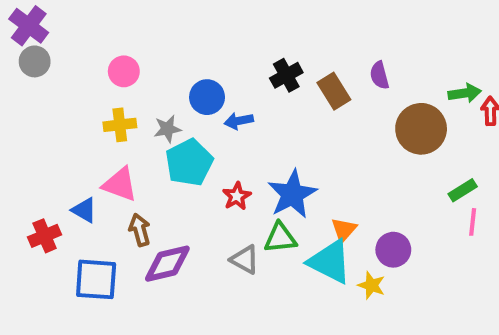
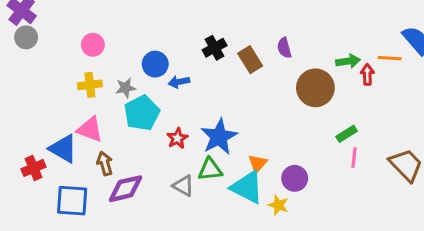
blue triangle: (84, 210) -> (63, 149), size x1.5

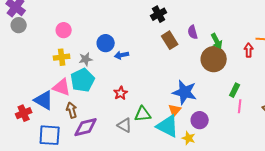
black cross: (215, 48) -> (159, 14), moved
green arrow: (348, 61) -> (217, 41), moved, turned 70
cyan pentagon: (142, 113) -> (83, 80), moved
green rectangle: (347, 134) -> (235, 90), turned -32
blue star: (219, 137) -> (185, 92), moved, turned -30

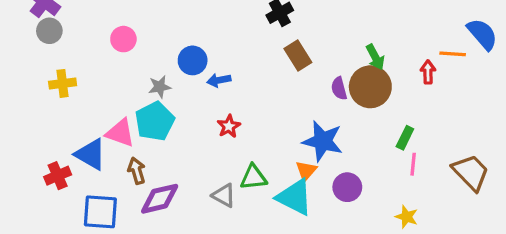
purple semicircle: (193, 32) -> (339, 88), moved
yellow cross: (62, 57) -> (63, 83), moved
red star: (121, 93) -> (229, 126), moved
yellow star: (189, 138) -> (407, 217), moved

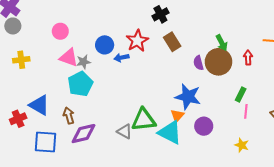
red arrow: (428, 72) -> (248, 58), moved
red star: (229, 126) -> (137, 41), moved, size x1.5
pink triangle: (120, 133) -> (69, 58), moved
green triangle: (253, 177) -> (144, 120), size x1.4

